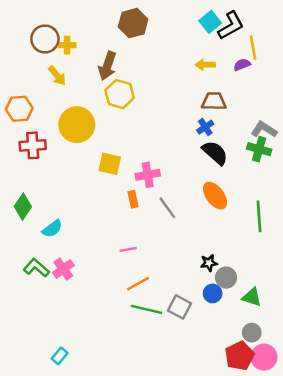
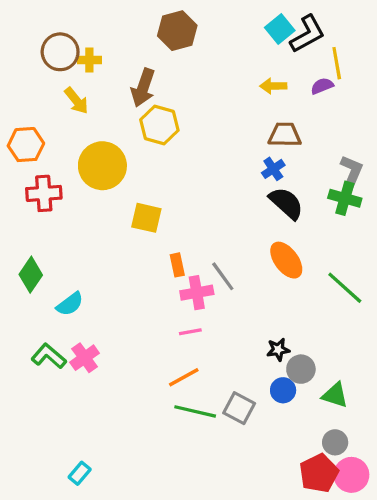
gray L-shape: (264, 130) -> (351, 172), turned 80
pink cross: (148, 175) -> (197, 293), moved
green line: (259, 216) -> (345, 288), turned -44
pink line: (128, 249) -> (190, 332), moved

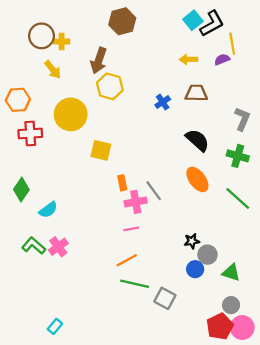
blue cross: (273, 169) -> (163, 102), moved
green cross: (345, 198) -> (238, 156), moved
gray square: (239, 408) -> (165, 298), moved

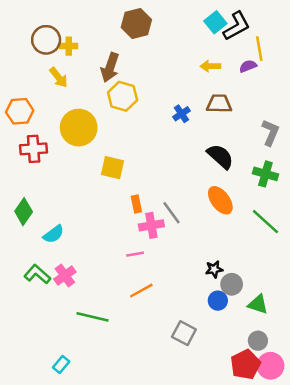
pink line: (131, 229) -> (135, 254), moved
green line: (135, 284) -> (92, 317), moved

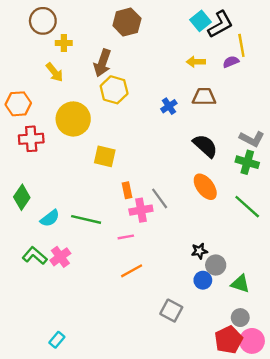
brown circle: (46, 40) -> (43, 21), moved
gray L-shape: (270, 133) -> (252, 139), moved, turned 95
green line: (92, 317) -> (86, 219), moved

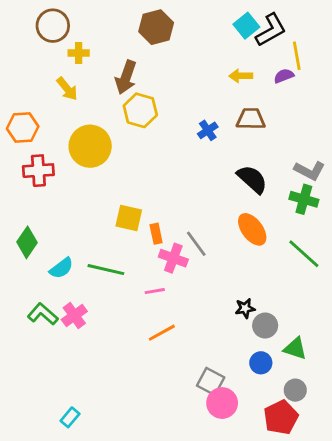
yellow square: (105, 156) -> (129, 218), moved
pink cross: (141, 210) -> (173, 258), turned 30
blue circle: (203, 280) -> (261, 363), moved
pink circle: (252, 341) -> (222, 403), moved

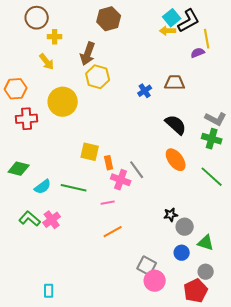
yellow arrow: (241, 76) -> (168, 31), moved
green diamond: (27, 242) -> (19, 169), turned 70
cyan rectangle: (70, 417) -> (49, 291), turned -40

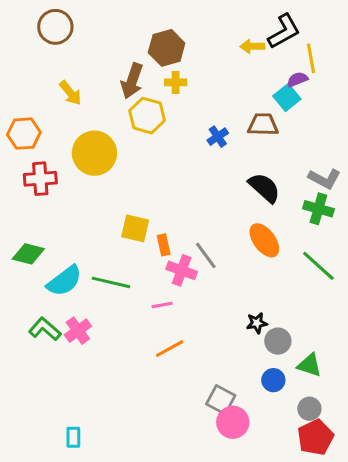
cyan square: (172, 18) -> (287, 97), moved
brown hexagon: (109, 19) -> (167, 48), moved
yellow cross: (55, 37) -> (176, 82), moved
cyan semicircle: (43, 187) -> (64, 281), size x1.4
red pentagon: (196, 291) -> (315, 437), moved

